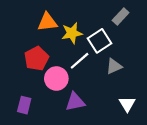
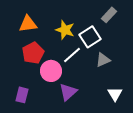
orange triangle: (47, 22) -> (28, 24), moved
yellow star: (72, 33) -> (65, 30), turned 30
purple triangle: (75, 102) -> (68, 92), turned -30

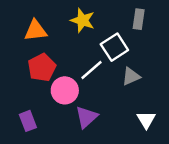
gray rectangle: (109, 15) -> (139, 19), turned -35
yellow star: (65, 30) -> (83, 20), moved
purple rectangle: (22, 95) -> (28, 121), turned -35

